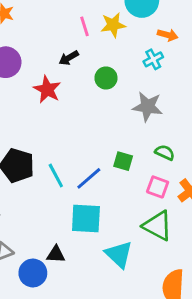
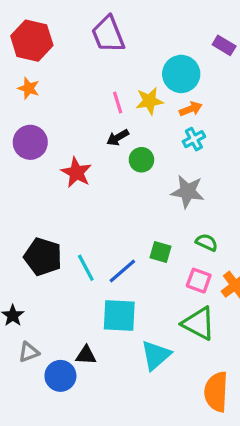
orange arrow: (168, 35) -> (191, 109), moved, turned -36
black arrow: (69, 58) -> (118, 138), moved
cyan triangle: (119, 254) -> (156, 355), turned 36

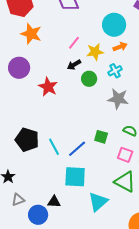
orange star: (29, 88) -> (31, 34), moved, size x1.5
yellow star: (149, 101) -> (95, 52), moved
pink line: (118, 103) -> (74, 43), turned 56
cyan cross: (194, 139) -> (115, 71), moved

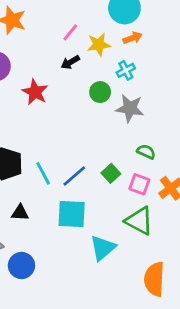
green circle: (89, 79) -> (100, 92), moved
green square: (101, 137) -> (111, 173), moved, turned 32
black triangle: (54, 202) -> (20, 213), moved

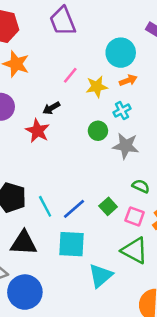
black arrow: (70, 62) -> (51, 108), moved
black triangle: (20, 213) -> (24, 243), size x1.6
blue circle: (21, 265) -> (25, 292), size x1.4

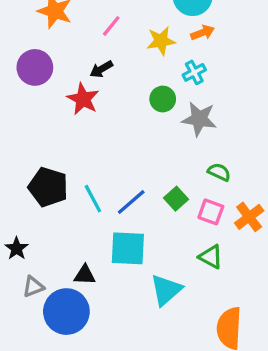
pink line: (70, 75) -> (111, 26), moved
black triangle: (24, 243) -> (85, 275), moved, size x0.6
green triangle: (135, 250) -> (211, 257), size x0.7

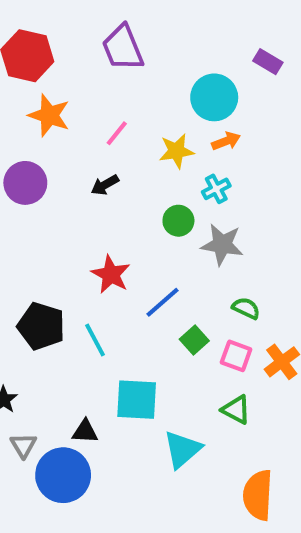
red star: (83, 99) -> (111, 274), moved
blue line: (131, 202) -> (163, 302), moved
gray triangle: (33, 287) -> (23, 445), turned -40

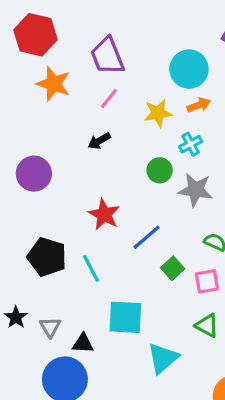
purple trapezoid: (123, 48) -> (107, 56), moved
purple circle: (25, 183) -> (34, 174), moved
pink square: (236, 356) -> (207, 281), turned -30
gray triangle: (23, 445) -> (50, 327), moved

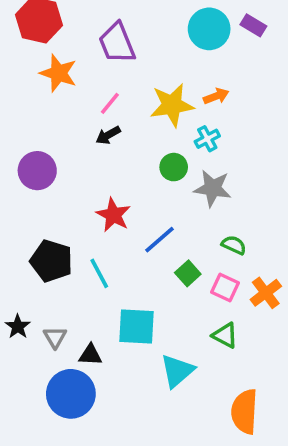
cyan circle: (189, 69) -> (209, 29), moved
pink line: (109, 98) -> (110, 103), moved
yellow star: (158, 113) -> (172, 105), size x1.4
pink square: (207, 281) -> (225, 288), turned 35

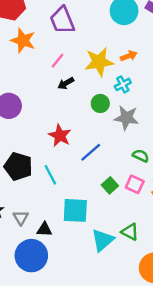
black arrow: (108, 135) -> (66, 83), moved
green square: (188, 273) -> (110, 185), moved
green triangle: (225, 335) -> (130, 232), moved

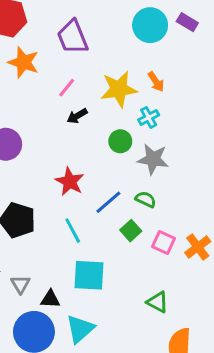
orange arrow: (129, 56) -> (156, 82), turned 77
green semicircle: (141, 156) -> (146, 199), moved
cyan line: (50, 175) -> (73, 231), moved
green square: (110, 185) -> (131, 231), moved
cyan triangle: (103, 240) -> (80, 329), moved

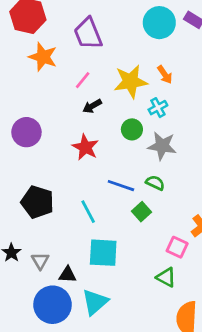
red star: (70, 181) -> (85, 147), moved
blue line: (108, 202) -> (121, 186), turned 60
pink square: (163, 243) -> (177, 247), moved

